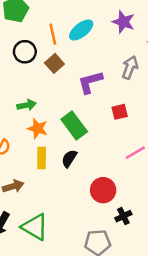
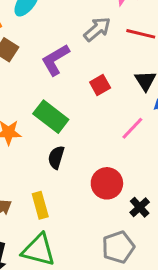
gray arrow: (130, 67) -> (97, 29), turned 45
yellow rectangle: (42, 158) -> (40, 205), moved

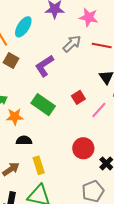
red square: (100, 85) -> (78, 97), moved
black semicircle: (56, 157) -> (24, 140), moved, turned 77

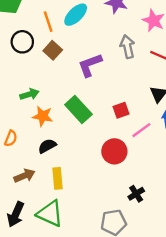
gray arrow: (72, 44) -> (127, 47), turned -72
black semicircle: (24, 140) -> (47, 146), turned -42
red circle: (83, 148) -> (114, 151), moved

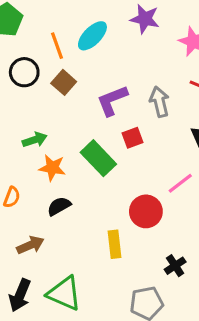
gray arrow: (127, 47) -> (159, 102), moved
red square: (121, 110) -> (133, 138), moved
yellow rectangle: (58, 178) -> (114, 244), moved

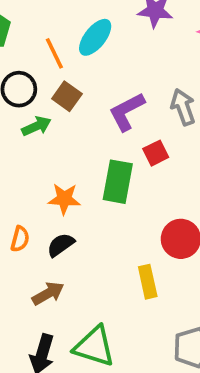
green arrow: (35, 140) -> (36, 126), moved
green rectangle: (98, 158) -> (118, 182), turned 60
black semicircle: (59, 206) -> (61, 245), moved

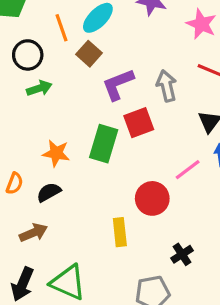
brown square: (67, 96) -> (89, 54), moved
red square: (156, 153) -> (139, 123), size x1.4

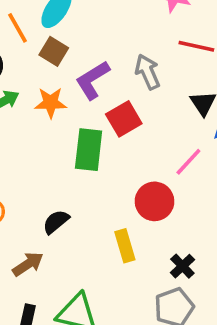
orange star: (56, 153) -> (51, 103), moved
black semicircle: (49, 192) -> (56, 222), moved
black cross: (182, 254) -> (182, 266), moved

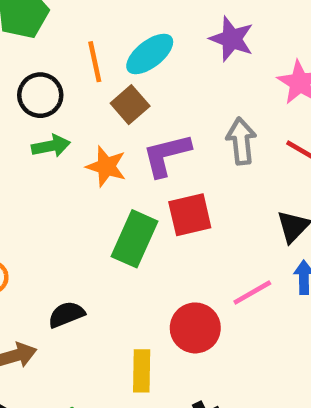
gray arrow: (148, 72) -> (241, 141), moved

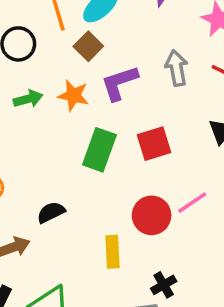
green arrow: (51, 146) -> (28, 99), moved
red square: (190, 215) -> (154, 144), moved
pink line: (252, 293) -> (192, 203), moved

